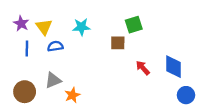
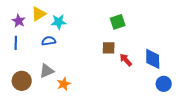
yellow triangle: (44, 27) -> (39, 14), moved, turned 35
cyan star: (81, 27) -> (59, 22), moved
brown square: (118, 43) -> (109, 48), moved
blue line: (27, 48) -> (16, 43), moved

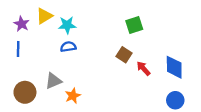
blue semicircle: (49, 41) -> (68, 47), moved
brown square: (109, 48) -> (124, 55), turned 32
blue circle: (164, 84) -> (175, 100), moved

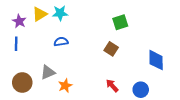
cyan star: (67, 25) -> (60, 13), moved
red arrow: (143, 68) -> (112, 86), moved
blue circle: (175, 100) -> (141, 90), moved

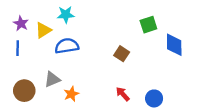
yellow triangle: (40, 14) -> (43, 30), moved
green square: (120, 22) -> (148, 25), moved
blue semicircle: (61, 42) -> (67, 46), size x1.5
blue diamond: (156, 60) -> (174, 45), moved

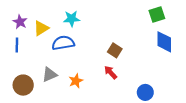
cyan star: (66, 15) -> (72, 19), moved
green square: (148, 25) -> (157, 14), moved
orange star: (71, 94) -> (76, 81), moved
red arrow: (123, 94) -> (111, 72), moved

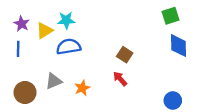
cyan star: (72, 19) -> (66, 20), moved
blue circle: (145, 92) -> (173, 101), moved

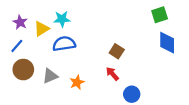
blue line: (18, 49) -> (17, 46), turned 40
brown circle: (25, 92) -> (23, 70), moved
blue circle: (173, 101) -> (132, 94), moved

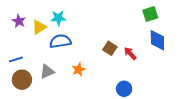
blue line: (17, 46) -> (16, 59), moved, turned 32
brown circle: (23, 70) -> (22, 80), moved
red arrow: (112, 74) -> (130, 53), moved
orange star: (77, 82) -> (79, 70), moved

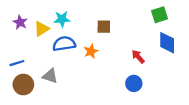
brown square: (110, 48) -> (104, 27), moved, turned -32
orange star: (79, 70) -> (91, 51), moved
gray triangle: (47, 72) -> (50, 76), turned 42
blue circle: (124, 89) -> (134, 83), moved

